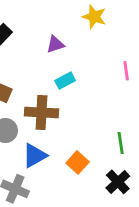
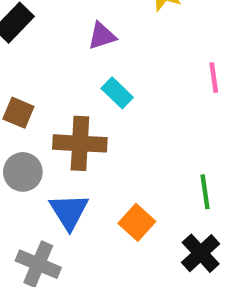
cyan rectangle: (65, 81) -> (117, 93), turned 72
blue triangle: (35, 156) -> (69, 211), turned -32

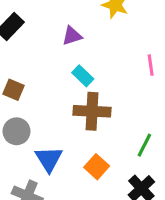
brown cross: (80, 143) -> (92, 111), moved
green line: (205, 192) -> (144, 145), turned 35

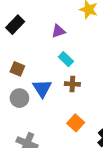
brown cross: (92, 111) -> (72, 84), size x0.6
blue triangle: (49, 159) -> (42, 88), moved

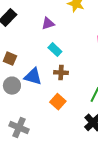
blue triangle: (42, 88) -> (33, 77), turned -42
orange square: (76, 123) -> (58, 102), moved

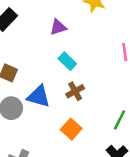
brown cross: (61, 73) -> (75, 91), turned -32

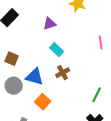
orange square: (71, 129) -> (43, 102), moved

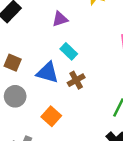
blue triangle: (35, 77) -> (48, 73), moved

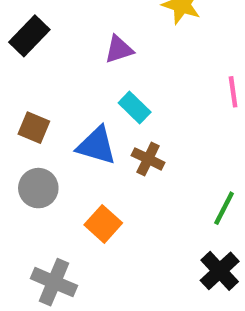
brown cross: (76, 80) -> (148, 159), turned -35

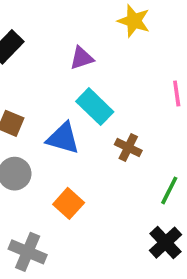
cyan rectangle: (135, 107) -> (95, 107), size x1.4
brown cross: (148, 159) -> (128, 148), moved

